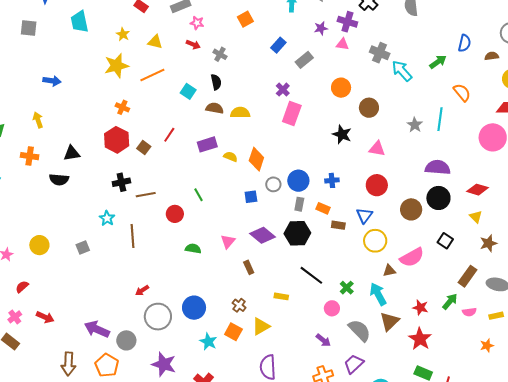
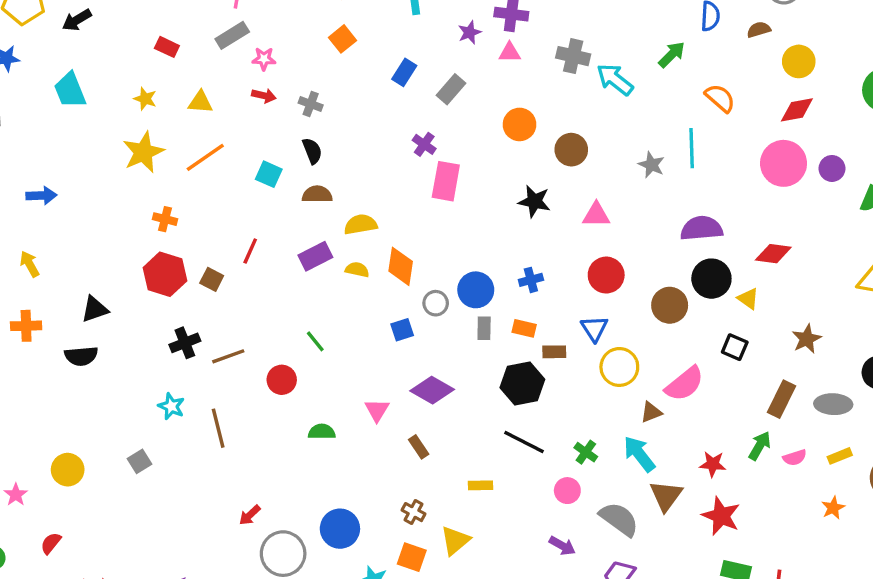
yellow semicircle: (240, 113) -> (361, 224), moved
yellow triangle: (476, 217) -> (748, 299), moved
black hexagon: (297, 233) -> (522, 384), moved

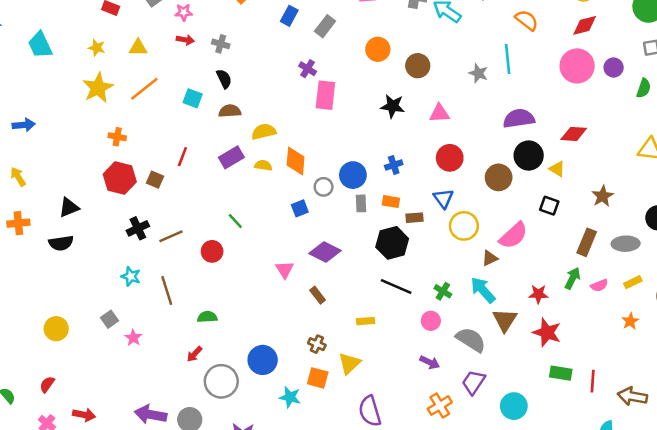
green semicircle: (322, 432) -> (207, 317), moved
pink star: (16, 495) -> (133, 338), moved

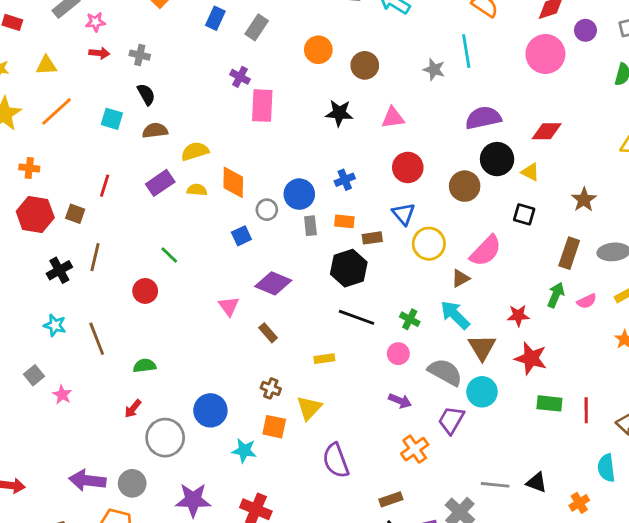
purple circle: (614, 68) -> (585, 30), moved
brown line: (171, 236) -> (95, 257), moved, turned -50
cyan circle: (514, 406) -> (482, 392), moved

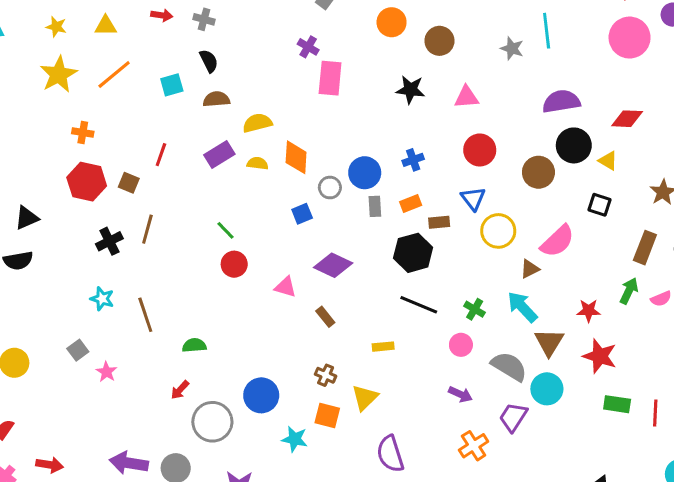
cyan square: (112, 119) -> (172, 85), turned -35
orange rectangle: (344, 221) -> (411, 204), turned -30
red circle: (145, 291) -> (234, 264), moved
pink triangle: (229, 306) -> (285, 287), turned -40

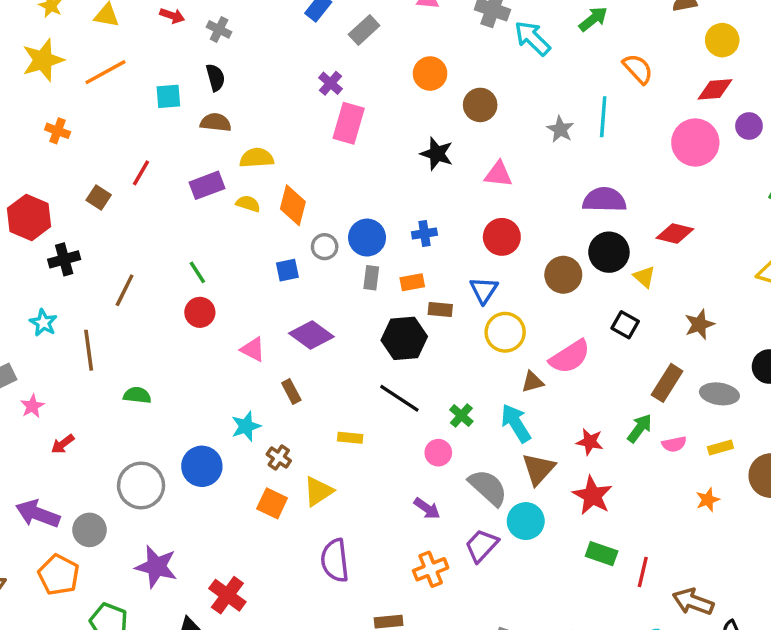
red hexagon: (87, 182) -> (29, 217), moved
brown line: (147, 229) -> (125, 290), moved
red arrow: (180, 390) -> (63, 444), moved
cyan star: (295, 439) -> (246, 426), moved, turned 30

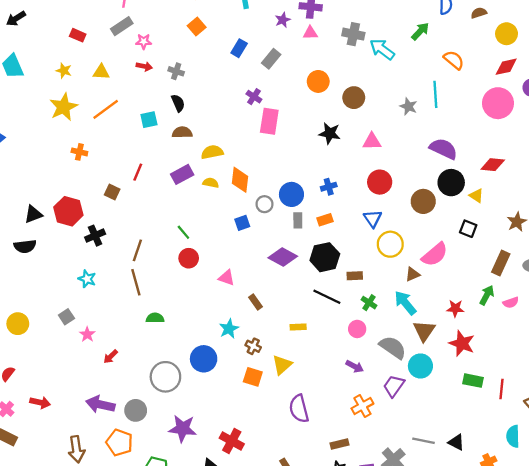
purple semicircle: (604, 200) -> (444, 149), turned 32
brown rectangle: (440, 310) -> (355, 276), moved
purple diamond: (311, 335) -> (283, 257), moved
brown line: (89, 350) -> (136, 282), moved

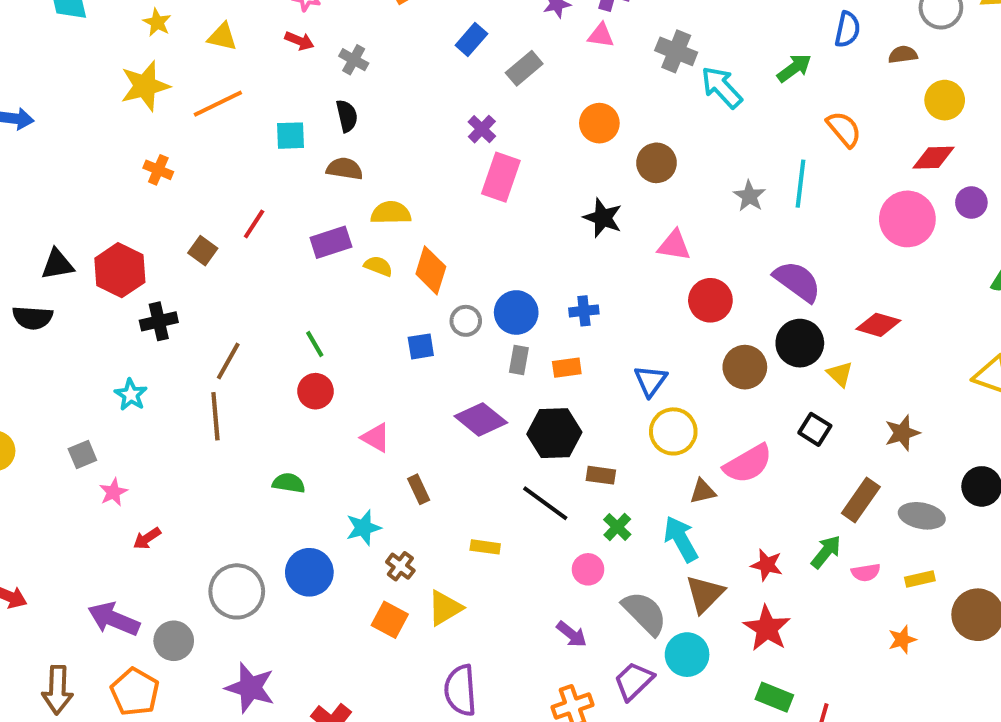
red circle: (380, 182) -> (710, 300), moved
green semicircle: (155, 318) -> (289, 483), moved

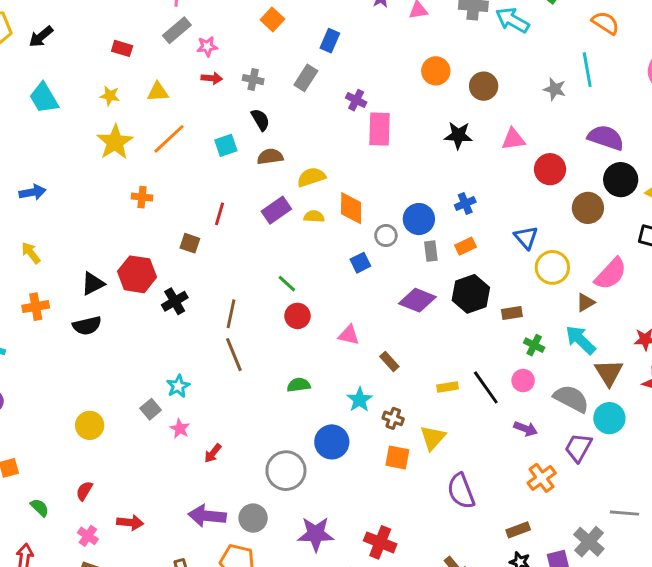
gray rectangle: (524, 68) -> (306, 78), moved
cyan star: (131, 395) -> (178, 386), moved, turned 30
black line: (545, 503) -> (486, 387), moved, turned 36

